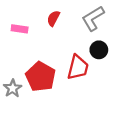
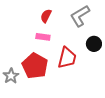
pink rectangle: (20, 29) -> (43, 37), moved
black circle: (99, 50) -> (94, 44), moved

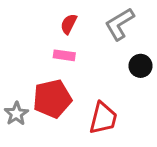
red trapezoid: (67, 58) -> (103, 118), moved
red pentagon: (35, 66) -> (52, 99), turned 30

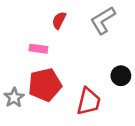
pink rectangle: (64, 55) -> (38, 49), moved
black circle: (141, 66) -> (121, 76), moved

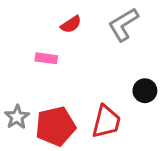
red semicircle: (59, 20) -> (71, 24), turned -150
red pentagon: (45, 85) -> (56, 126), moved

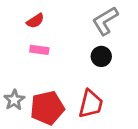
red semicircle: (71, 24) -> (35, 21), moved
black circle: (145, 91) -> (101, 56), moved

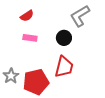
black circle: (101, 56) -> (64, 38), moved
red trapezoid: (91, 104) -> (64, 67), moved

